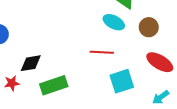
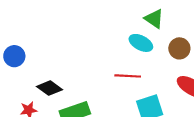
black diamond: (31, 63) -> (50, 88), turned 45

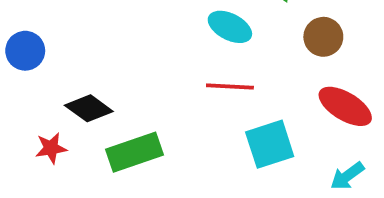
cyan ellipse: (141, 43) -> (230, 27), moved

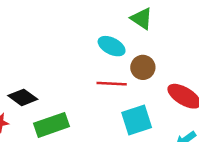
brown circle: (323, 37) -> (143, 67), moved

